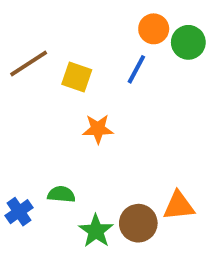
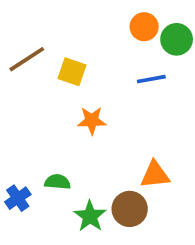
blue line: (136, 69) -> (151, 79), moved, turned 52
orange triangle: (179, 206) -> (155, 175), moved

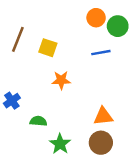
brown line: (27, 59) -> (18, 39), turned -35
blue cross: (18, 198) -> (12, 101), moved
brown circle: (130, 209) -> (101, 143), moved

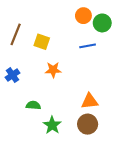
blue cross: (12, 101) -> (13, 75), moved

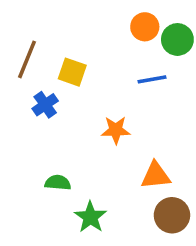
orange star: (53, 70) -> (116, 130), moved
blue cross: (13, 75) -> (45, 105), moved
brown circle: (88, 124) -> (172, 215), moved

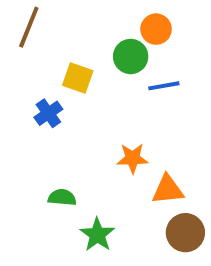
green circle: (177, 39) -> (131, 56), moved
brown line: (27, 59) -> (29, 27), moved
orange star: (116, 130) -> (133, 158), moved

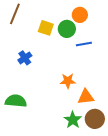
yellow square: (78, 78) -> (46, 28), moved
green semicircle: (62, 197) -> (16, 101), moved, size x1.5
green star: (97, 235) -> (73, 120), moved

